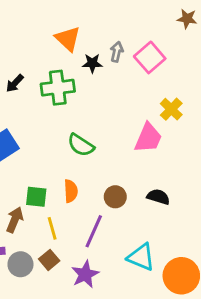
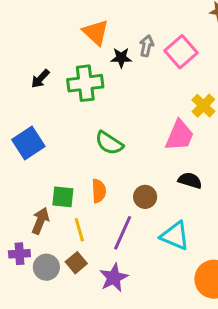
black semicircle: (158, 197) -> (190, 180), moved
cyan triangle: (141, 257) -> (175, 236), moved

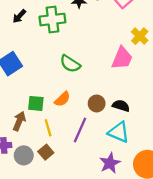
black semicircle: (190, 180) -> (121, 106), moved
orange semicircle: (99, 191) -> (62, 99), turned 49
purple star: (114, 278) -> (110, 163), moved

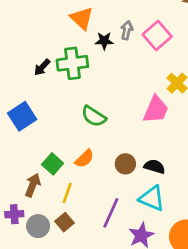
black arrow: (19, 16) -> (42, 67), moved
green square: (36, 103) -> (53, 164), turned 35
yellow line: (48, 128) -> (67, 193), turned 35
purple line: (80, 130) -> (111, 213), moved

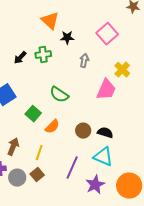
gray arrow: (127, 30) -> (84, 61), moved
green cross: (72, 63) -> (43, 55), size x0.7
green square: (53, 164) -> (33, 114), moved

